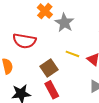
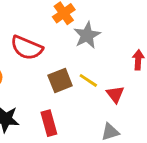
brown square: (49, 68) -> (60, 81), moved

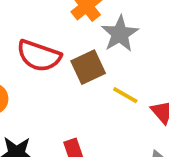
brown square: (60, 81) -> (88, 67), moved

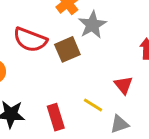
yellow line: (125, 95) -> (93, 105), moved

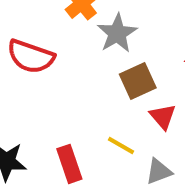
brown square: (67, 49) -> (138, 81), moved

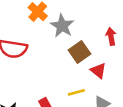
yellow line: (121, 146) -> (76, 92), turned -35

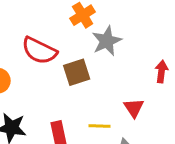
brown square: (79, 52) -> (77, 72), moved

